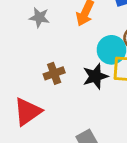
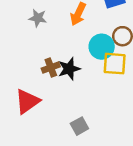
black star: (95, 76) -> (69, 69), moved

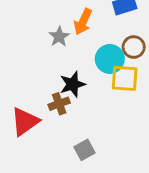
gray star: (38, 18) -> (59, 37), moved, turned 30
brown cross: (51, 67) -> (59, 104), moved

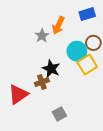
yellow square: (125, 78) -> (87, 65), turned -36
black star: (73, 84) -> (51, 69), turned -30

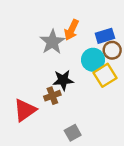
blue rectangle: (87, 14) -> (105, 36), moved
gray star: (42, 36) -> (52, 42), size x1.5
black star: (51, 69) -> (63, 80), turned -30

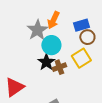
cyan circle: (93, 60) -> (51, 45), moved
black star: (63, 80) -> (46, 62), turned -30
brown cross: (52, 96) -> (59, 67), moved

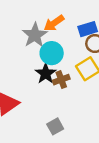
orange arrow: (53, 20) -> (54, 23), turned 30

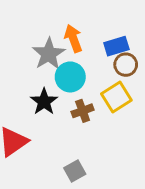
orange arrow: (54, 23) -> (73, 38), turned 105
black star: (46, 74) -> (44, 102), moved

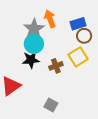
cyan circle: (70, 77) -> (34, 44), moved
black star: (44, 102) -> (31, 60), turned 30
gray square: (75, 171) -> (51, 105), turned -32

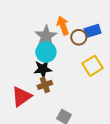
brown circle: (84, 36) -> (79, 37), moved
brown cross: (56, 66) -> (45, 85), moved

